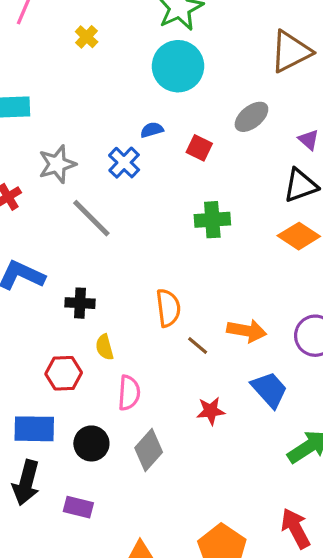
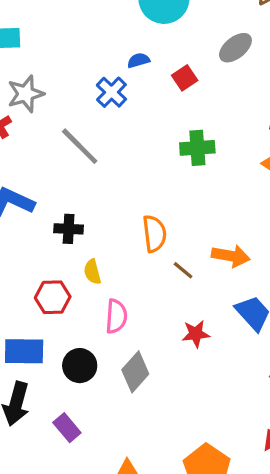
red square: (199, 148) -> (185, 78), turned 30
gray star: (57, 164) -> (26, 94), moved
purple rectangle: (78, 507) -> (67, 428), turned 36

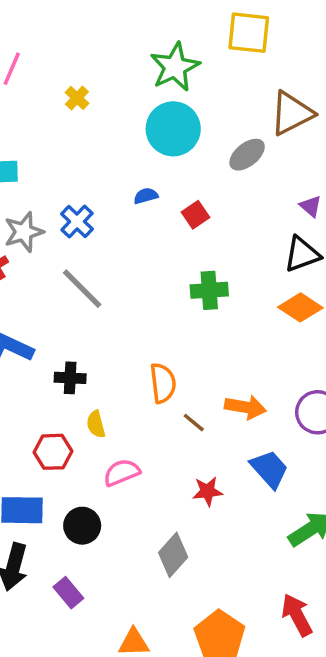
gray ellipse: (235, 48) -> (247, 155), moved
blue cross: (111, 92) -> (77, 222), moved
pink semicircle: (116, 316) -> (122, 472), turned -116
gray diamond: (135, 372) -> (173, 555), moved

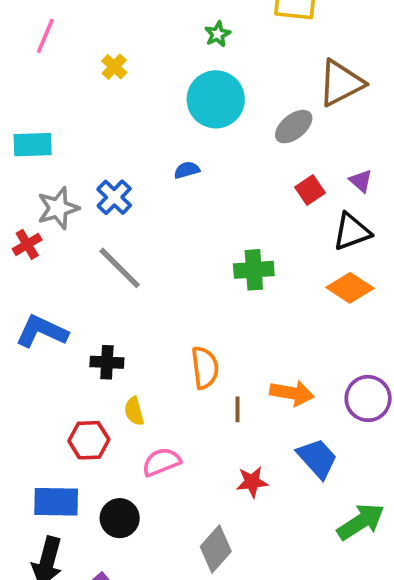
green star: (175, 67) -> (218, 34), size x0.5
red square: (196, 215) -> (310, 190), moved
brown line: (194, 423) -> (237, 409), turned 50

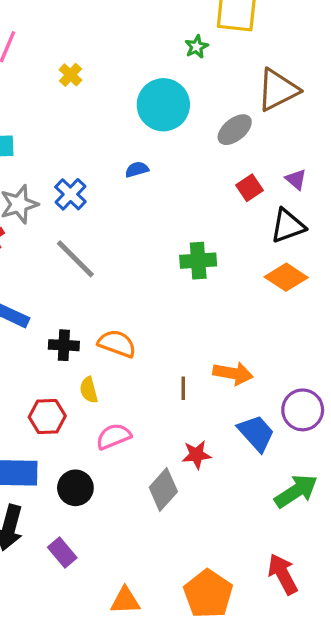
green star: (218, 34) -> (197, 47), moved
orange semicircle: (205, 368) -> (117, 344), moved, turned -63
purple circle: (368, 398) -> (303, 410), moved
gray diamond: (216, 549) -> (163, 489), moved

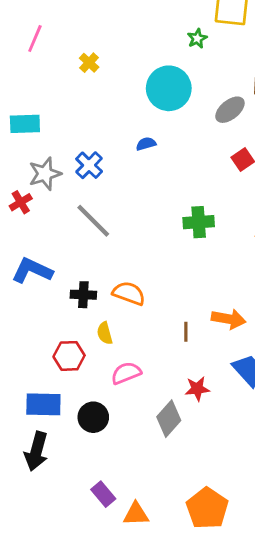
purple rectangle: (62, 553) -> (103, 494), moved

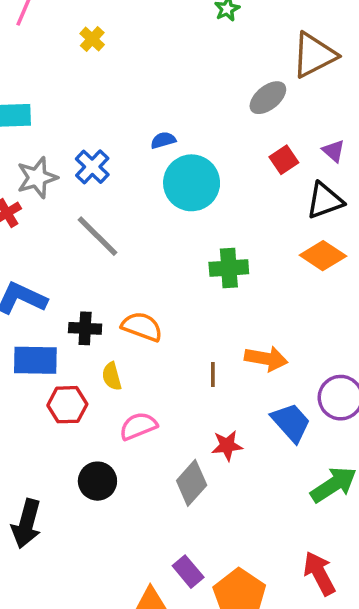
cyan circle: (169, 88) -> (192, 183), moved
green cross: (199, 222) -> (229, 268), moved
blue rectangle: (43, 404) -> (35, 360), moved
purple rectangle: (103, 494) -> (188, 572), moved

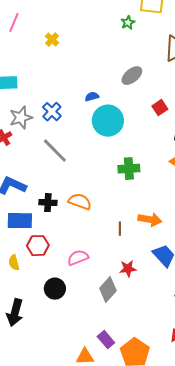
gray ellipse: (268, 98) -> (132, 76), moved
yellow semicircle: (112, 376) -> (14, 263), moved

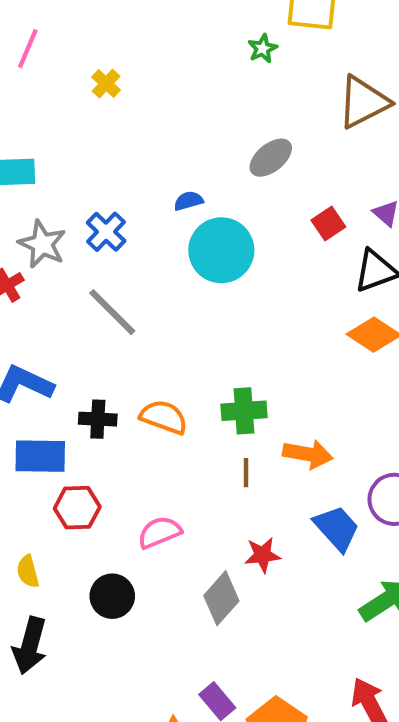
gray star: (21, 118) -> (42, 244), turned -30
green cross: (129, 169) -> (244, 411), moved
yellow semicircle: (14, 263) -> (28, 571), moved

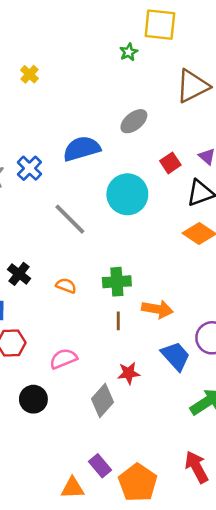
blue semicircle: (188, 201) -> (82, 149), size x2.0
cyan circle: (221, 250) -> (127, 194), moved
gray line: (112, 312) -> (70, 219), moved
orange semicircle: (164, 417) -> (66, 286), size x0.7
black cross: (98, 419) -> (19, 274), moved, turned 35

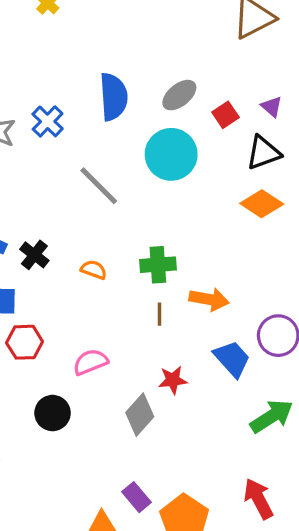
gray ellipse: (134, 121) -> (179, 95), moved
blue semicircle: (82, 149) -> (113, 97), turned 102

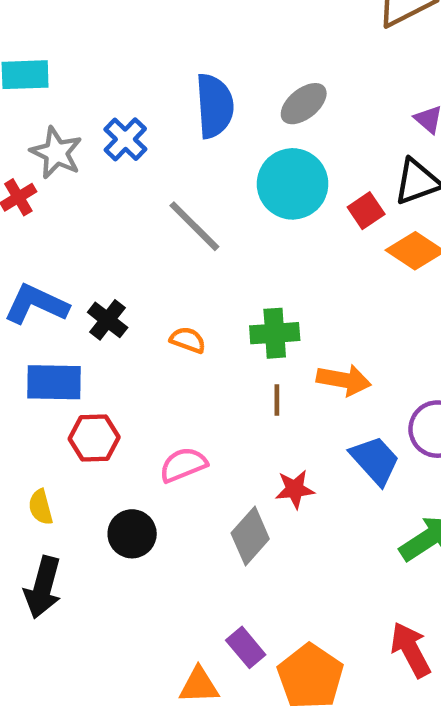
red square: (225, 115) -> (366, 211), moved

